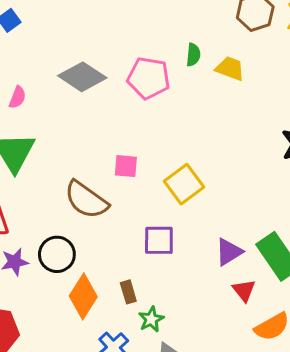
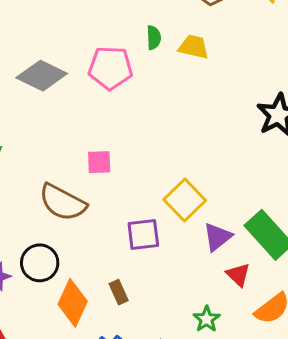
yellow square: (184, 184) -> (185, 200), moved
green star: (151, 319) -> (207, 319), moved

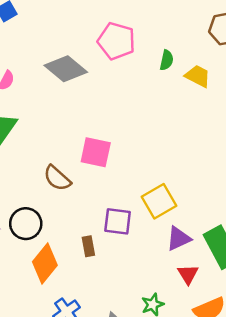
pink pentagon: (111, 68) -> (116, 41), moved
pink square: (99, 162) -> (96, 152), size x1.4
brown semicircle: (63, 202) -> (57, 178), size x0.7
brown rectangle: (119, 292) -> (88, 246), moved

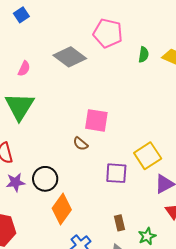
green semicircle: (167, 60) -> (144, 55), moved
brown semicircle: (57, 178) -> (81, 144), moved, size x0.7
brown rectangle: (88, 246) -> (119, 223), moved

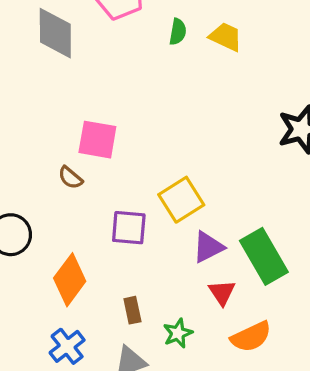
gray diamond: (70, 57) -> (55, 33), turned 52
orange diamond: (62, 209) -> (70, 280), moved

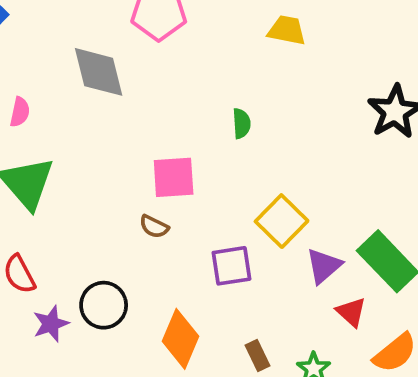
green semicircle: (178, 32) -> (242, 123), moved

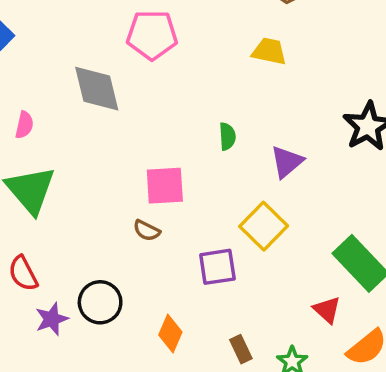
purple triangle: (324, 266) -> (287, 162), moved
orange diamond: (180, 339) -> (170, 333), size x0.7

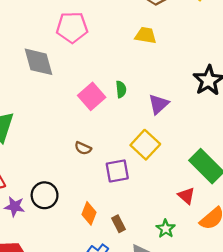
pink square: (165, 186) -> (92, 96), moved, turned -36
brown semicircle: (147, 230) -> (83, 148), moved
purple star: (52, 319) -> (15, 207), turned 30
brown rectangle: (241, 349) -> (118, 224), moved

